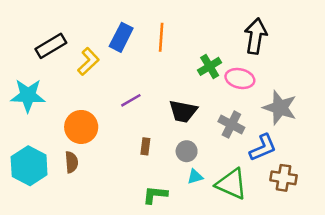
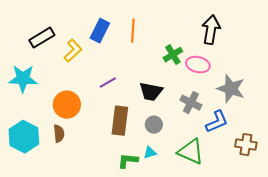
brown rectangle: (145, 146) -> (120, 121), size x2.0
cyan triangle: (195, 177) -> (150, 153), moved
brown cross: (284, 178) -> (246, 145), moved

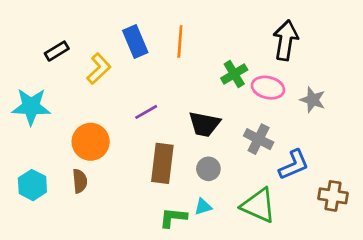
blue rectangle: (100, 31) -> (135, 42), turned -50
black rectangle: (42, 38) -> (57, 51), size x0.7
gray star: (231, 89) -> (313, 100), moved, size x0.7
cyan hexagon: (24, 137) -> (32, 185), size x0.7

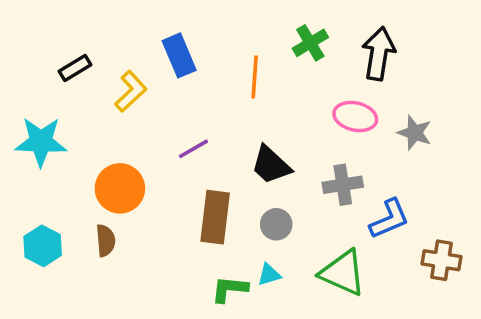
orange line: (180, 42) -> (255, 77), moved
green cross: (234, 74) -> (310, 43), moved
black trapezoid: (204, 124) -> (271, 165), turned 32
gray cross: (259, 139) -> (343, 185), turned -36

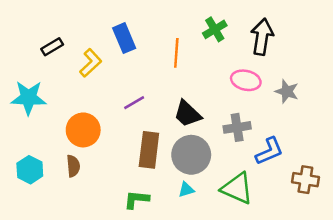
gray circle: (276, 224) -> (191, 155), size x1.8
green L-shape: (230, 289) -> (137, 199), moved

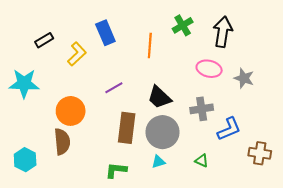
brown semicircle: (73, 166) -> (62, 142), size x1.4
cyan hexagon: (30, 170) -> (25, 160), moved
green triangle: (237, 188) -> (202, 161), size x0.5

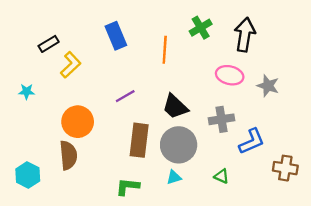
yellow L-shape: (77, 54) -> (71, 65), moved
cyan star: (24, 84) -> (27, 91), size x0.5

